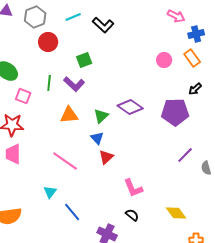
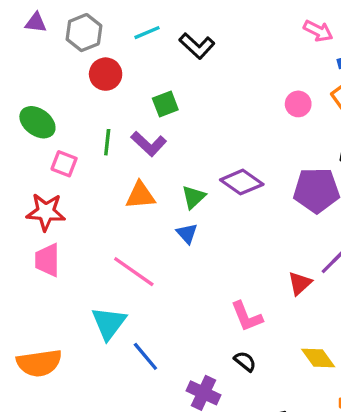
red triangle: (106, 157) -> (300, 283), moved
cyan triangle: (50, 192) -> (109, 323), size x1.6

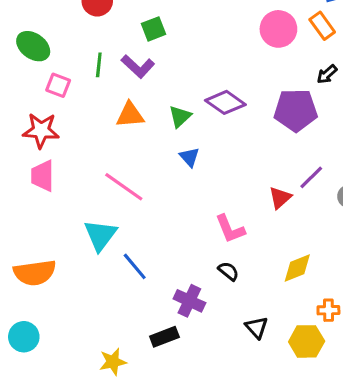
pink circle: (298, 104) -> (278, 29), size x1.5
blue triangle: (187, 233) -> (189, 157), moved
yellow diamond: (318, 358) -> (297, 268), turned -76

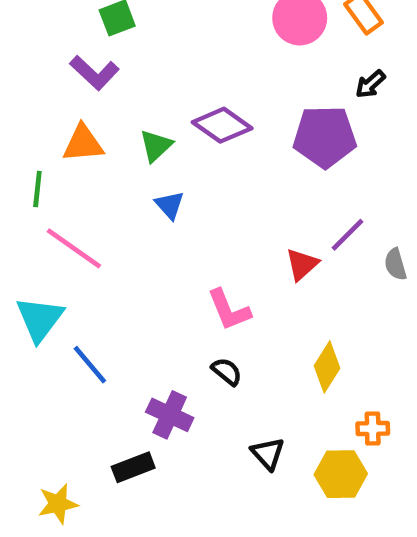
green line: (99, 65) -> (37, 189), moved
yellow diamond: (297, 268) -> (327, 367), turned -36

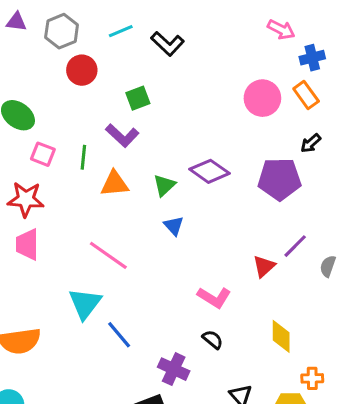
green line: (37, 189) -> (83, 157), moved
gray semicircle: (395, 264) -> (328, 266), turned 35
pink L-shape: (229, 310) -> (214, 297), turned -36
yellow diamond: (327, 367) -> (281, 336), turned -32

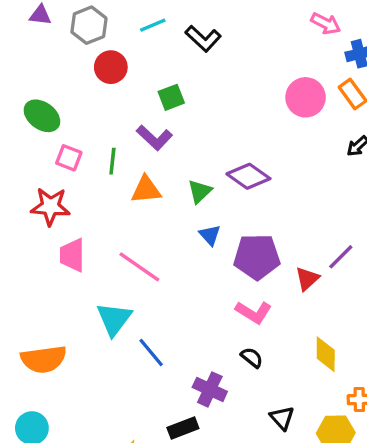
purple pentagon: (280, 179) -> (257, 257), moved
pink trapezoid: (27, 244) -> (72, 255), moved

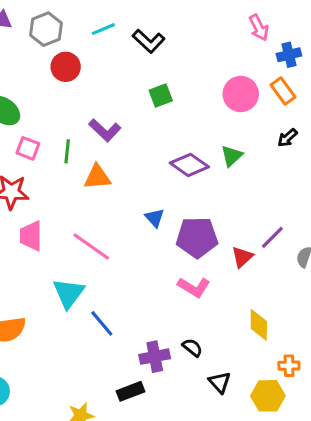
pink arrow: (326, 23) -> (259, 28), turned 36
green square: (171, 97) -> (161, 95), moved
green triangle: (200, 191) -> (232, 156), moved
black semicircle: (252, 358) -> (192, 348), moved
purple cross: (210, 389) -> (155, 357), turned -36

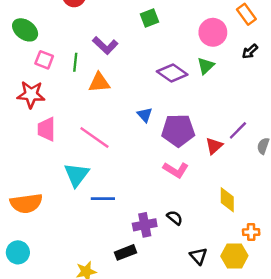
pink circle: (241, 94) -> (213, 32), moved
blue line: (102, 323) -> (103, 199), turned -50
black triangle: (220, 382) -> (199, 256), moved

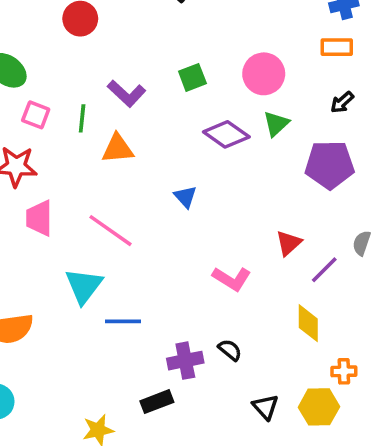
orange rectangle: (246, 14) -> (337, 47), turned -54
green square: (149, 18) -> (192, 77), moved
pink circle: (213, 32) -> (264, 74), moved
purple pentagon: (178, 130) -> (330, 165), moved
purple line: (238, 130) -> (324, 270), moved

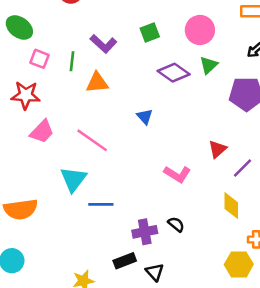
pink trapezoid: (39, 218) -> (42, 132), turned -136
black triangle: (265, 407) -> (155, 272), moved

